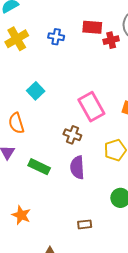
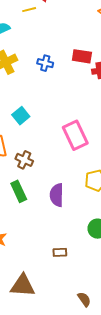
brown cross: (72, 135) -> (24, 160), moved
green rectangle: (39, 167) -> (19, 191), turned 35

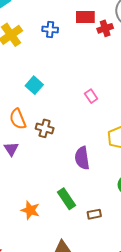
pink rectangle: (75, 135) -> (91, 96), size x0.5
green rectangle: (19, 191) -> (66, 199), moved

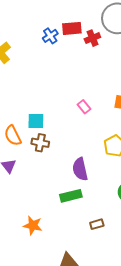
blue cross: (50, 29) -> (50, 36), moved, turned -35
cyan square: (34, 85) -> (36, 121), moved, turned -36
green rectangle: (66, 199) -> (71, 196), moved, turned -65

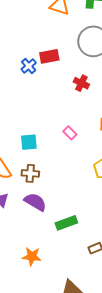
red cross: (92, 38) -> (81, 83), moved, turned -35
cyan square: (36, 121) -> (29, 142), moved
purple semicircle: (80, 169) -> (35, 202), moved, turned 140

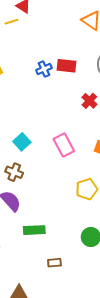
pink rectangle: (70, 133) -> (64, 145), size x1.6
cyan square: (29, 142) -> (22, 142), turned 36

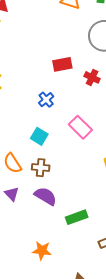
red rectangle: (67, 66) -> (62, 64), moved
blue cross: (44, 69) -> (46, 100), moved

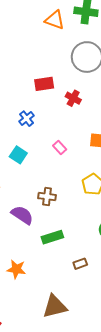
pink rectangle: (80, 127) -> (60, 147), size x0.6
brown cross: (41, 168) -> (47, 197), moved

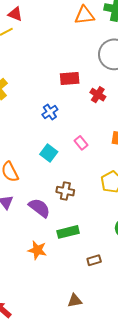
orange triangle: (55, 20) -> (84, 15), turned -30
cyan square: (18, 155) -> (49, 153), moved
orange star: (16, 269) -> (37, 250), moved
brown triangle: (55, 306) -> (75, 301), moved, size x0.6

